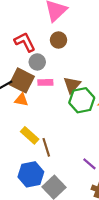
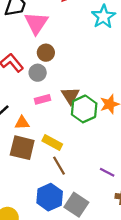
gray circle: (37, 62) -> (38, 73), moved
brown square: (22, 80) -> (22, 148), moved
yellow rectangle: (30, 135) -> (52, 143), moved

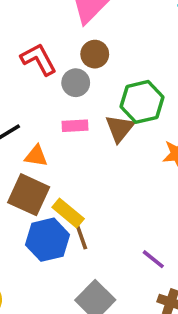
green hexagon: (84, 109) -> (142, 102), moved
yellow rectangle: (52, 143) -> (68, 213), moved
blue hexagon: (50, 197) -> (47, 240), moved

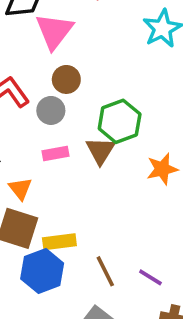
orange triangle: (36, 156) -> (20, 189), turned 50
yellow rectangle: (68, 213) -> (59, 242), turned -40
brown line: (80, 234) -> (105, 271), moved

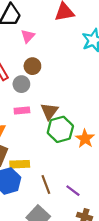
pink triangle: (54, 31) -> (28, 36), size x0.6
green hexagon: (120, 121) -> (60, 129), moved
orange star: (162, 169) -> (85, 139), moved, turned -30

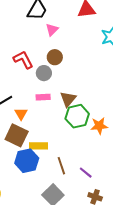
orange star: (85, 139) -> (99, 126), turned 30

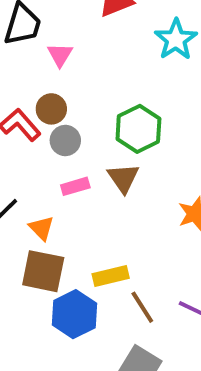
brown circle: (55, 57) -> (51, 109), moved
green hexagon: (77, 116) -> (138, 129), moved
yellow rectangle: (38, 146) -> (111, 276), moved

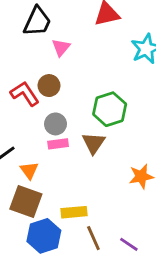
gray circle: (65, 140) -> (55, 124), moved

